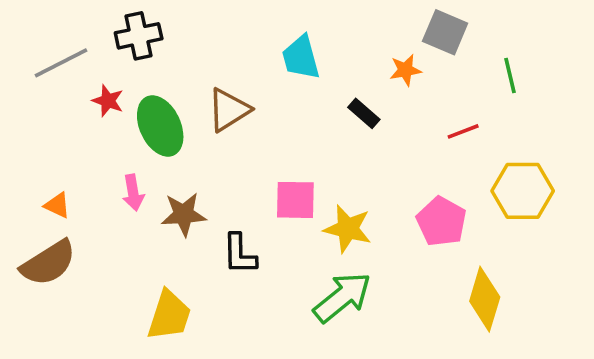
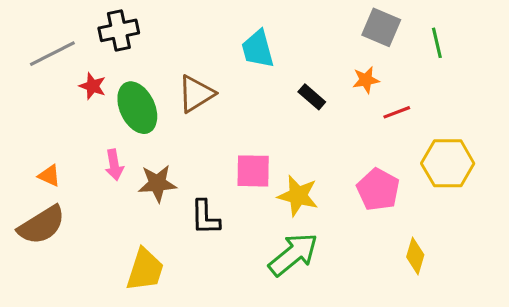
orange star: (405, 70) -> (366, 80), moved
green line: (510, 75) -> (437, 43), moved
yellow diamond: (485, 299) -> (415, 256), size x0.7

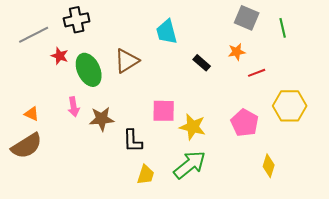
yellow trapezoid: (145, 270) -> (146, 175), moved, size x0.7

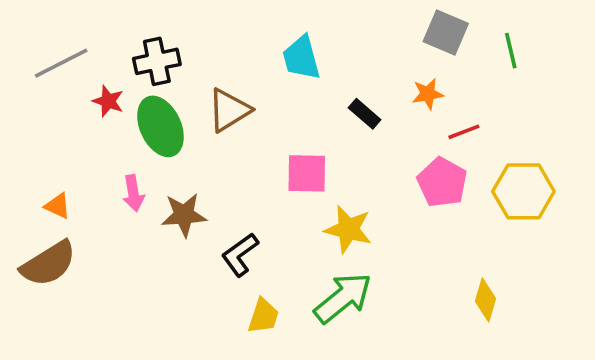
black cross: (77, 20) -> (157, 61), moved
pink square: (164, 111) -> (307, 173), moved
pink pentagon: (245, 123) -> (442, 182), moved
black L-shape: (133, 141) -> (240, 255), turned 55

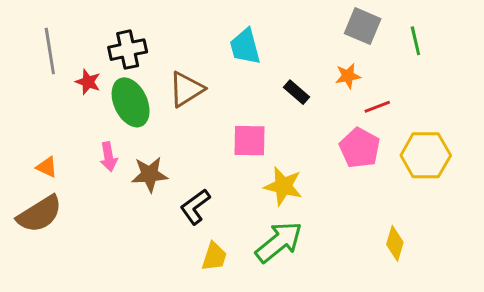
gray line: (61, 63) -> (50, 51), turned -72

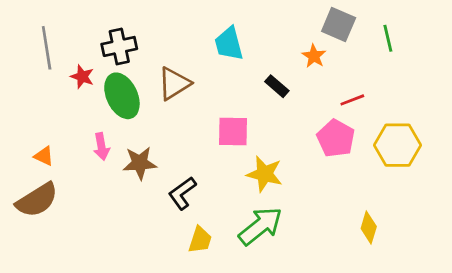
orange star: (348, 76) -> (314, 56), moved, turned -30

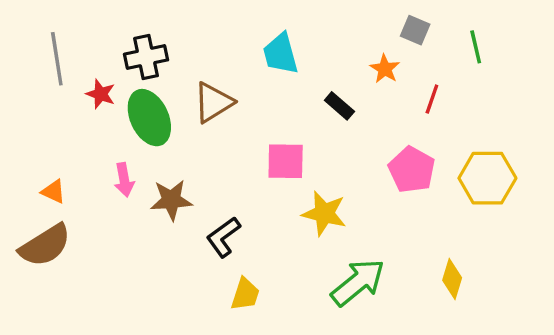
gray square: (339, 25) -> (415, 30), size x0.7
red line: (352, 100) -> (432, 99), moved, turned -50
green arrow: (260, 226) -> (358, 282), moved

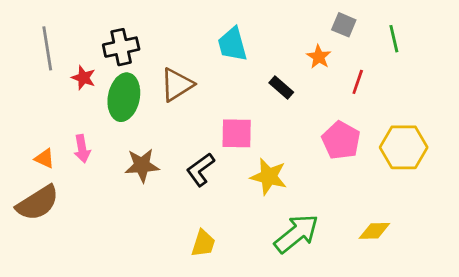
green ellipse: (149, 118) -> (124, 97), turned 36
pink arrow: (124, 180) -> (82, 149), moved
black L-shape: (223, 237) -> (200, 170), moved
yellow diamond: (452, 279) -> (374, 231), turned 72

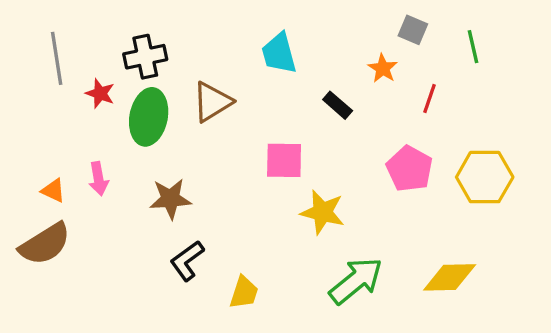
black L-shape: (200, 170) -> (187, 261), moved
yellow diamond: (374, 231) -> (450, 277), size x1.4

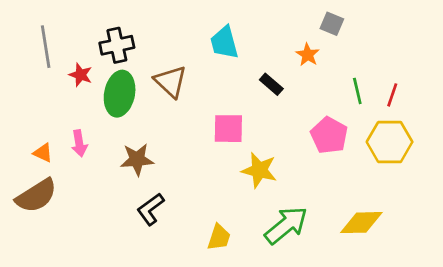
green line: (473, 47) -> (357, 91), moved
red line: (430, 98) -> (392, 95), moved
brown triangle: (212, 102) -> (171, 82), turned -45
yellow trapezoid: (244, 292) -> (219, 237), moved

